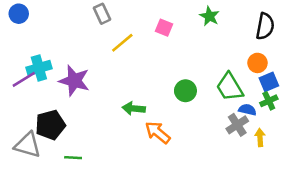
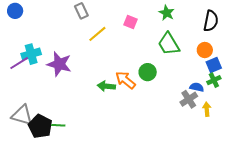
green trapezoid: (230, 87) -> (169, 44), moved
black pentagon: (50, 125) -> (40, 126), moved, turned -30
orange arrow: (158, 132) -> (125, 80), moved

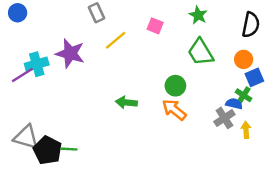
purple star: (59, 64) -> (70, 53), moved
orange arrow: (125, 80) -> (174, 110), moved
green cross: (214, 80) -> (244, 95), moved, turned -32

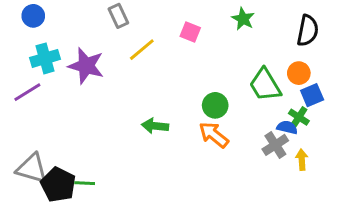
blue circle: (18, 13) -> (33, 16), moved
green trapezoid: (201, 52) -> (265, 85), moved
cyan cross: (37, 64) -> (45, 58), moved

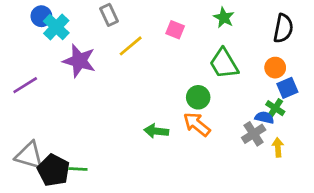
blue circle: (33, 16) -> (41, 16), moved
cyan cross: (45, 58) -> (56, 27), moved, turned -30
green trapezoid: (265, 85) -> (224, 64), moved
green arrow: (155, 126) -> (156, 131), moved

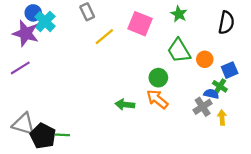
pink square: (175, 30) -> (140, 24), size x1.6
purple star: (79, 61) -> (26, 33), moved
orange circle: (275, 68) -> (205, 59), moved

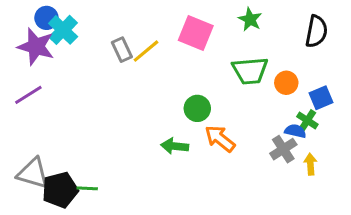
gray rectangle: (87, 12) -> (122, 50), moved
green trapezoid: (179, 51) -> (250, 71), turned -64
green circle: (158, 78) -> (197, 108), moved
black pentagon: (43, 136) -> (60, 190), turned 30

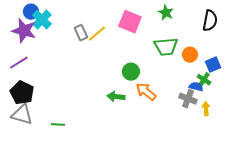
gray cross: (283, 149) -> (188, 99), turned -36
black pentagon: (60, 190) -> (22, 93), moved, turned -30

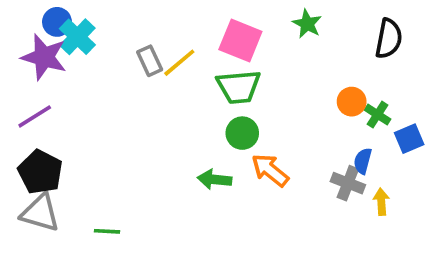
green trapezoid: (166, 47) -> (239, 87), moved
blue square: (213, 65) -> (409, 139), moved
green cross: (204, 80) -> (378, 115), moved
blue semicircle: (196, 87) -> (363, 161), turned -88

